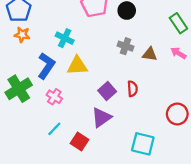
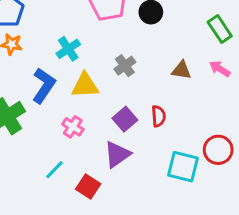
cyan cross: (65, 38) -> (68, 49), turned 30
gray cross: (126, 46) -> (125, 66), moved, turned 35
pink cross: (54, 97) -> (73, 127), moved
cyan square: (143, 144) -> (183, 167), moved

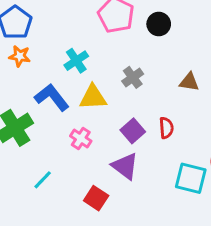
blue L-shape: (44, 86) -> (52, 97), turned -72
purple triangle: (117, 154) -> (125, 166), turned -48
cyan line: (54, 170) -> (43, 180), moved

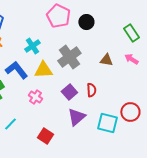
gray cross: (133, 77) -> (69, 57), size x1.6
purple triangle: (125, 166) -> (76, 117), moved, turned 42

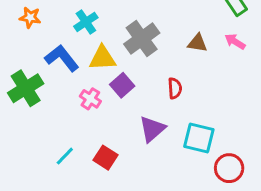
purple square: (69, 92) -> (122, 85), moved
red circle: (130, 112) -> (229, 168), moved
cyan line: (10, 124) -> (65, 156), moved

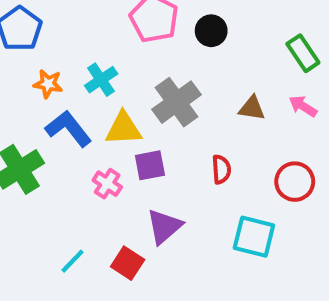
orange star: (30, 17) -> (48, 84), moved
purple square: (122, 85) -> (150, 165), turned 30
purple triangle: (152, 129) -> (164, 226), moved
red circle: (229, 168) -> (295, 182), moved

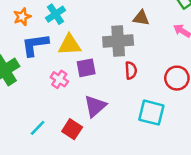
orange star: (48, 84) -> (22, 17), turned -30
gray cross: (176, 102) -> (118, 41), moved, turned 32
brown triangle: (252, 108) -> (141, 18), moved
blue L-shape: (68, 129) -> (35, 45), turned -60

